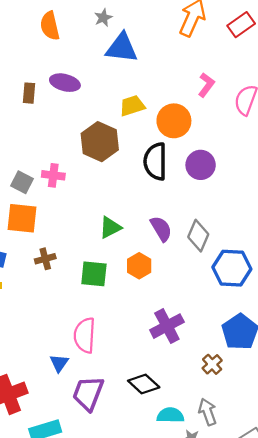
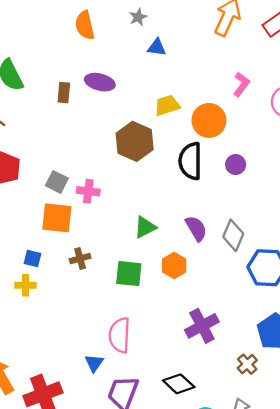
blue triangle: (122, 48) -> (157, 47), size x0.6
purple circle: (201, 165) -> (236, 165), size x0.7
pink cross: (53, 175) -> (88, 191), moved

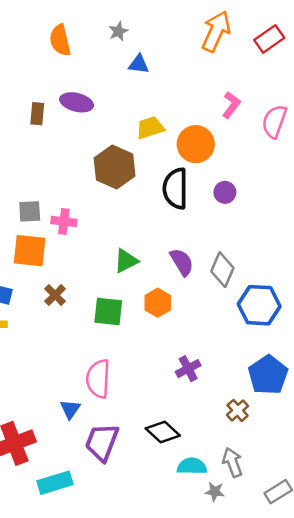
gray square: (57, 182) -> (30, 211), turned -30
brown cross: (80, 259) -> (55, 295), turned -30
purple cross: (202, 326) -> (188, 369), size x0.7

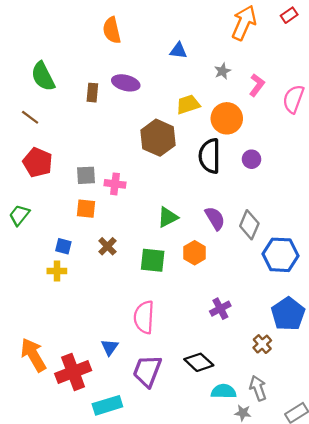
gray star: (118, 31) -> (222, 71), moved
red rectangle: (269, 39) -> (289, 15), moved, size x0.7
orange square: (30, 251) -> (86, 209), size x0.7
blue triangle: (70, 409) -> (110, 347), moved

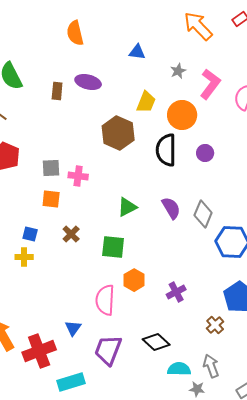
orange arrow: (244, 23) -> (198, 26), turned -68
pink L-shape: (257, 85) -> (210, 84), size x1.4
yellow trapezoid: (188, 104) -> (146, 102), turned 130
orange hexagon: (195, 253) -> (134, 280), moved

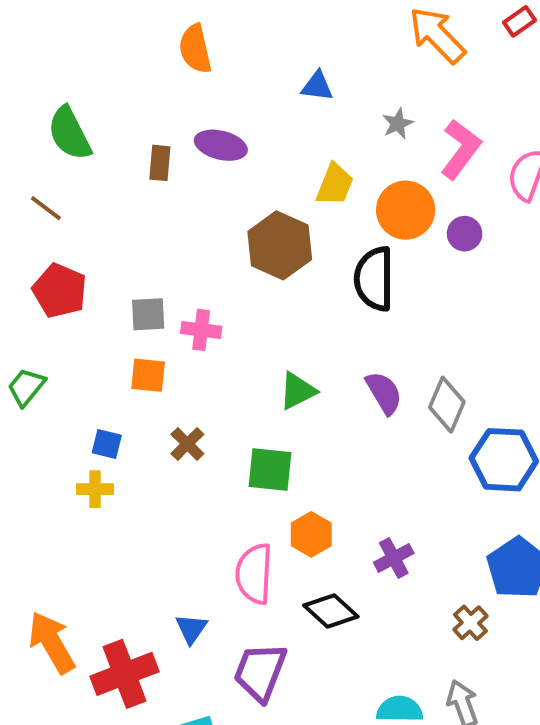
purple circle: (205, 153) -> (465, 234), moved
black diamond: (156, 342) -> (331, 611), moved

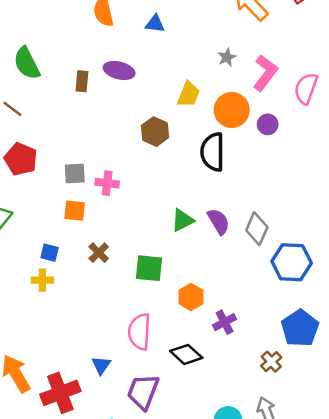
blue triangle: (317, 86) -> (155, 24), moved
brown hexagon: (280, 245) -> (155, 132), size x0.7
green triangle: (297, 391) -> (183, 220), moved
orange hexagon: (311, 534) -> (191, 297), moved

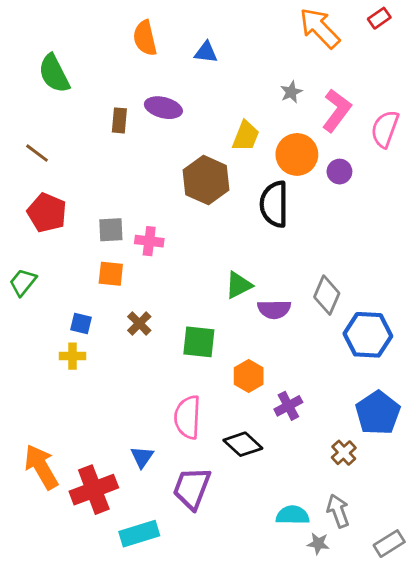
green semicircle: (27, 63) -> (54, 74), moved
brown hexagon: (155, 132) -> (206, 180), size x1.4
purple semicircle: (219, 221) -> (274, 309), moved, turned 120

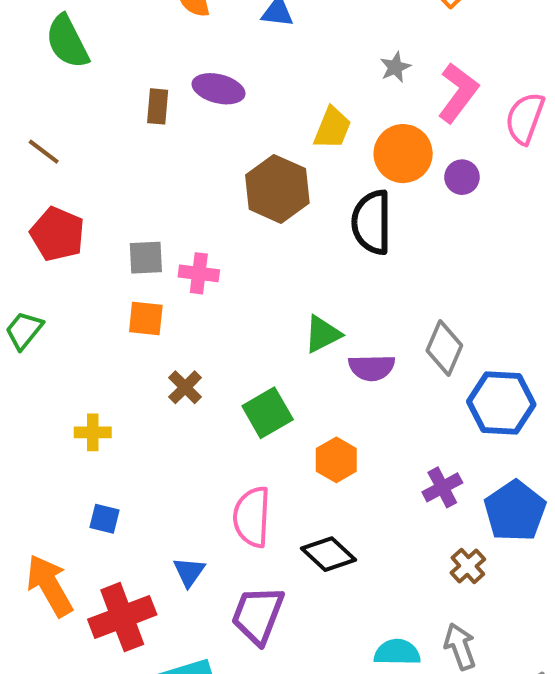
blue square: (81, 323) -> (105, 519), moved
green square: (199, 342) -> (268, 413), turned -36
purple cross: (288, 406) -> (442, 487), moved

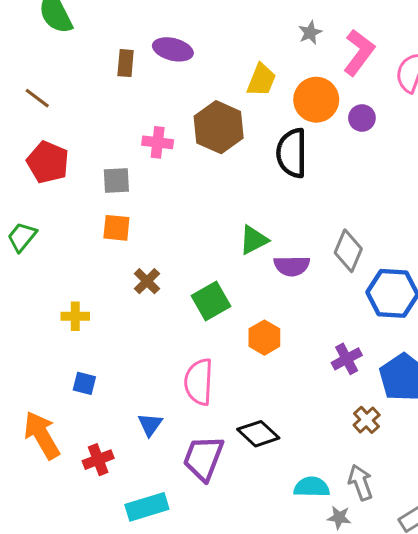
pink cross: (199, 273) -> (158, 142), moved
black diamond: (328, 554) -> (258, 434), moved
red cross: (122, 617) -> (98, 460), size x0.6

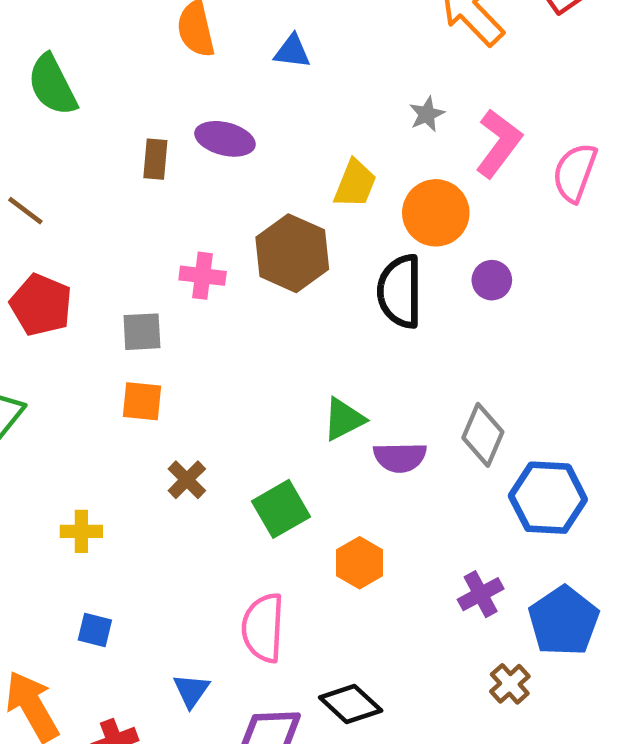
purple circle: (362, 118) -> (492, 280), moved

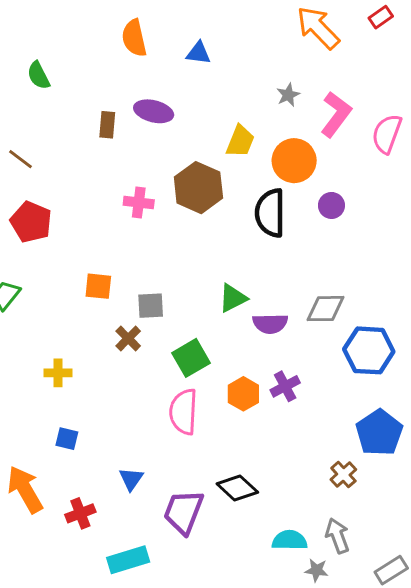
green semicircle: (52, 85) -> (39, 75), size x0.7
gray square: (142, 332) -> (151, 306), moved
gray diamond: (483, 435) -> (325, 309), turned 66
purple cross: (481, 594) -> (285, 386), moved
pink semicircle: (263, 628) -> (183, 412), moved

